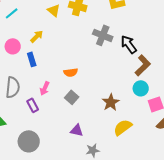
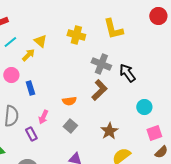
yellow triangle: (54, 10) -> (40, 41), moved
yellow arrow: (37, 36) -> (28, 55), moved
brown L-shape: (143, 65) -> (99, 90), moved
cyan circle: (141, 88) -> (144, 107), moved

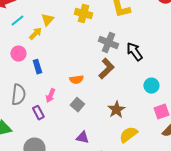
yellow triangle: (40, 41) -> (47, 20), turned 32

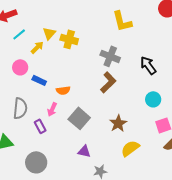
yellow cross: (83, 14) -> (69, 39), moved
black arrow: (134, 52) -> (148, 65), moved
blue rectangle: (37, 67) -> (39, 80), turned -48
orange semicircle: (76, 80) -> (63, 90), moved
gray square: (77, 105) -> (79, 118), size x1.5

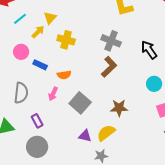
yellow cross: (69, 39) -> (66, 40), moved
brown star: (118, 123) -> (119, 108), turned 30
purple rectangle: (40, 126) -> (37, 121), moved
yellow semicircle: (130, 148) -> (106, 133), moved

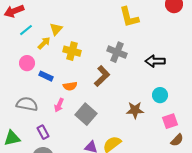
black arrow: (149, 50) -> (155, 61), turned -54
brown L-shape: (109, 67) -> (102, 76), moved
gray semicircle: (21, 93) -> (27, 104), turned -85
brown star: (119, 108) -> (135, 110), moved

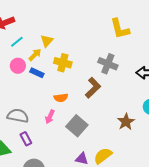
pink circle: (27, 63) -> (18, 66), moved
blue rectangle: (46, 76) -> (37, 73), moved
brown star: (135, 110) -> (126, 122), turned -30
purple rectangle: (43, 132) -> (26, 139), moved

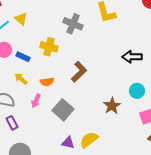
yellow triangle: (47, 41) -> (21, 19), moved, turned -32
yellow arrow: (35, 55) -> (21, 79), moved, turned -96
gray cross: (108, 64) -> (73, 24), moved

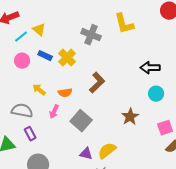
yellow cross: (49, 47) -> (67, 58), turned 30
blue rectangle: (23, 57) -> (45, 56), moved
cyan circle: (137, 91) -> (156, 94), moved

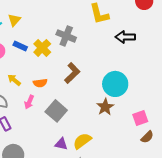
yellow triangle: (39, 30) -> (14, 20), turned 32
gray cross: (91, 35) -> (66, 36), moved
black arrow: (150, 68) -> (125, 37), moved
cyan circle: (156, 94) -> (115, 84), moved, size x1.6

